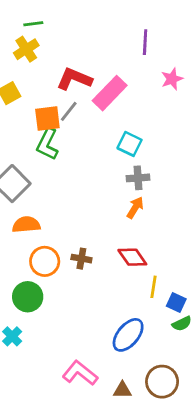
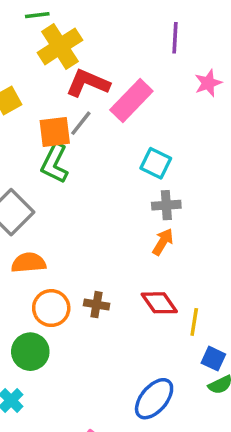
yellow cross: (26, 49) -> (60, 46), moved, size x1.4
yellow line: (154, 287) -> (194, 322), moved

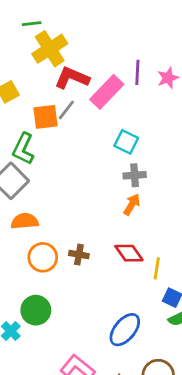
purple line: (175, 38) -> (137, 72), moved
green L-shape: (55, 163) -> (23, 149), moved
green circle: (30, 352) -> (36, 310), moved

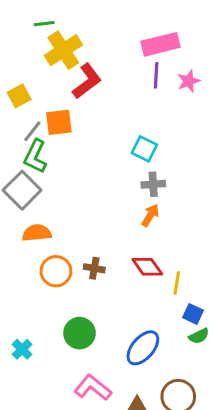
red L-shape: (72, 78) -> (87, 81), turned 120
pink rectangle: (107, 92) -> (161, 44), moved, turned 32
gray line: (66, 110) -> (32, 131), moved
green circle: (36, 310) -> (80, 333), moved

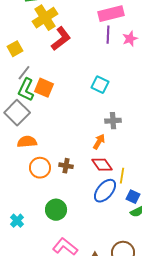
orange square: (59, 122) -> (44, 88), moved, turned 30
gray cross: (153, 184) -> (113, 121), moved
orange arrow: (150, 215) -> (99, 142), moved
blue ellipse: (143, 348) -> (105, 191), moved

